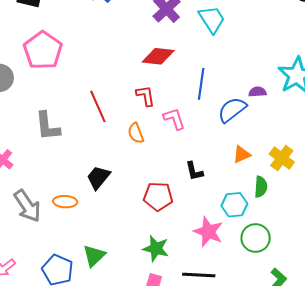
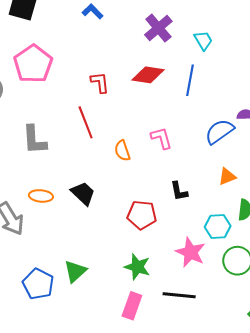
cyan trapezoid: (212, 19) -> (203, 40), size x0.7
blue line: (201, 84) -> (190, 80), moved
red L-shape: (146, 96) -> (100, 82), moved
black trapezoid: (98, 177) -> (83, 193), turned 92
orange ellipse: (65, 202) -> (41, 196), moved

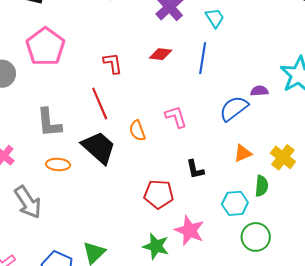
red diamond: (148, 75) -> (161, 54), size x0.7
black trapezoid: (83, 193) -> (99, 148), moved, size x1.4
orange ellipse: (41, 196) -> (58, 164), moved
pink star: (190, 252) -> (190, 230), moved

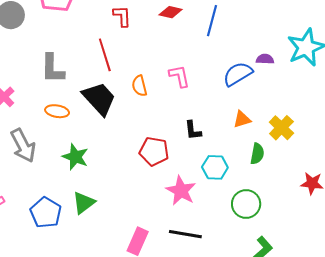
cyan hexagon: (235, 203) -> (215, 167), moved
green star: (156, 246) -> (75, 157), moved

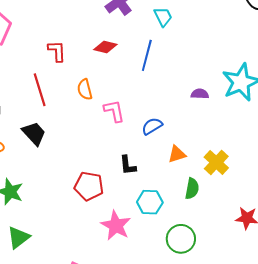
blue semicircle: (238, 74) -> (152, 126), moved, size x0.7
orange semicircle: (139, 86) -> (85, 89), moved
black trapezoid: (99, 99) -> (34, 133), size x0.7

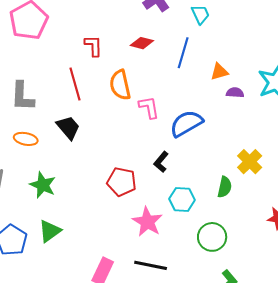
orange semicircle: (85, 89) -> (120, 85), size x1.4
blue semicircle: (152, 126) -> (186, 123), size x1.6
orange triangle: (177, 154) -> (219, 72), moved
black L-shape: (128, 165) -> (161, 162), turned 45

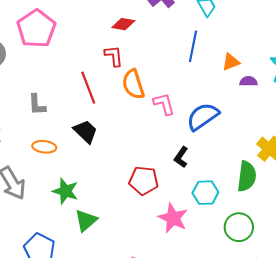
red diamond: (142, 43) -> (123, 24), moved
red L-shape: (93, 46) -> (114, 56), moved
gray L-shape: (22, 96) -> (37, 105), size x0.7
green semicircle: (225, 187) -> (247, 176), size x1.4
green triangle: (50, 231) -> (86, 221), moved

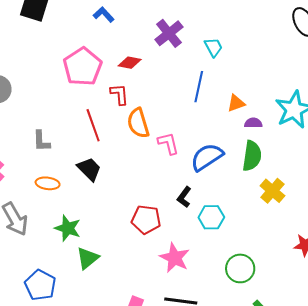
pink pentagon: (36, 29) -> (83, 67), moved
green semicircle: (247, 176) -> (252, 156), moved
cyan hexagon: (205, 193) -> (211, 217), moved

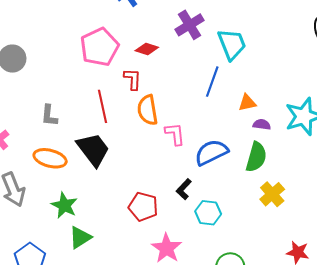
cyan trapezoid: (213, 47) -> (232, 44), size x1.6
black trapezoid: (89, 169) -> (93, 149), size x1.4
orange ellipse: (48, 183) -> (50, 158), size x1.4

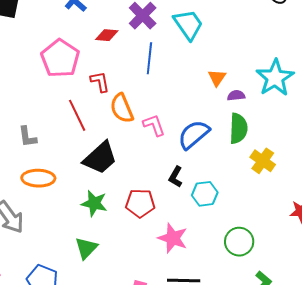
red diamond: (147, 49) -> (107, 35), moved
blue line: (212, 82) -> (149, 58), moved
orange triangle: (247, 103) -> (217, 78), turned -30
black trapezoid: (93, 149) -> (100, 158), moved, turned 99
green star: (64, 205) -> (94, 203), moved

